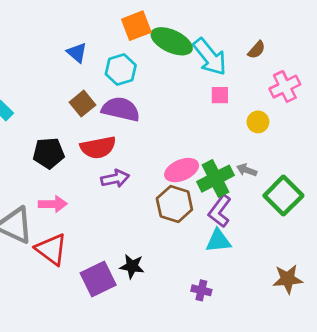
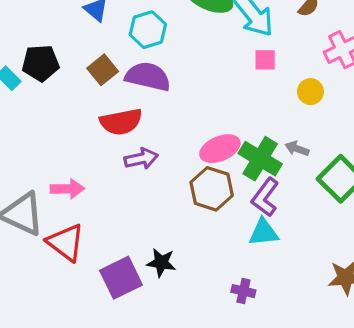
black pentagon: (49, 153) -> (41, 63), moved
green cross: (216, 179) -> (260, 159), turned -32

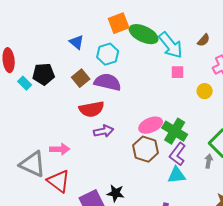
gray arrow: (297, 149) -> (209, 161), moved, turned 80

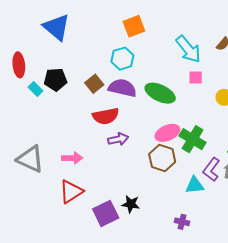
green ellipse: (144, 34) -> (160, 93), moved
blue triangle: (77, 42) -> (56, 27), moved, size x1.8
purple L-shape: (178, 154) -> (211, 170), moved
gray triangle: (33, 164) -> (30, 159), moved
red triangle: (59, 181) -> (71, 191), turned 50

